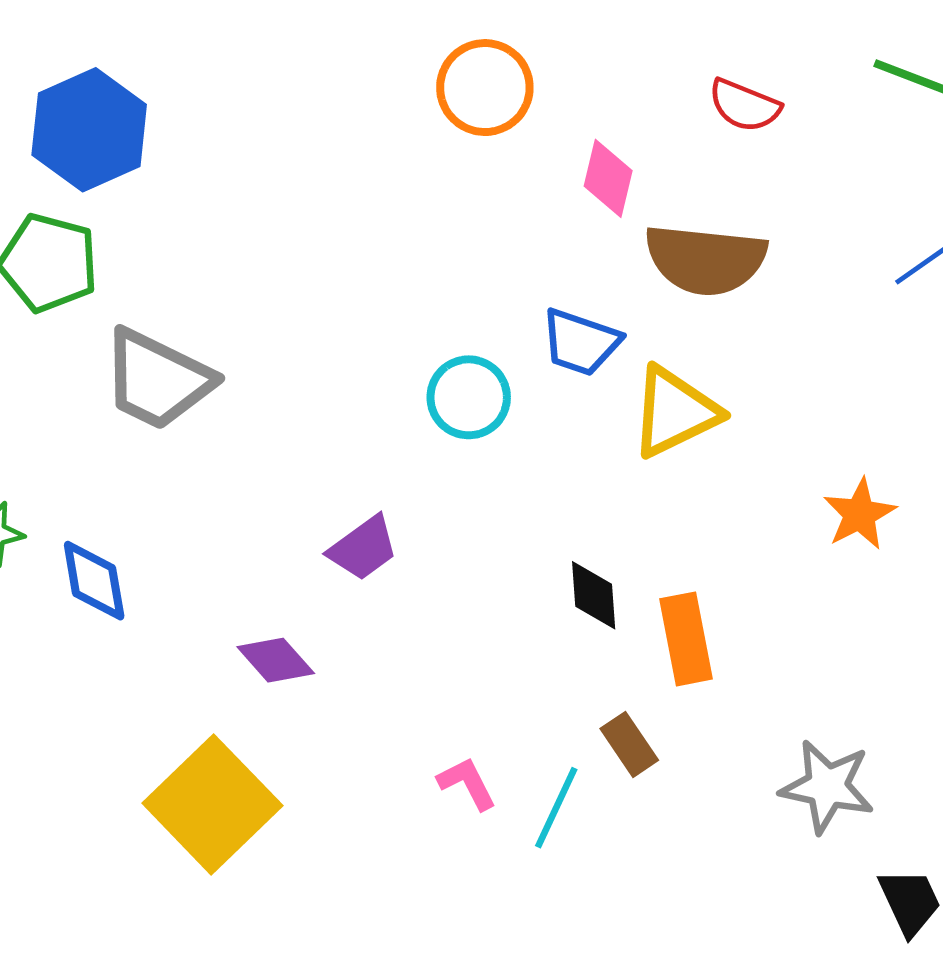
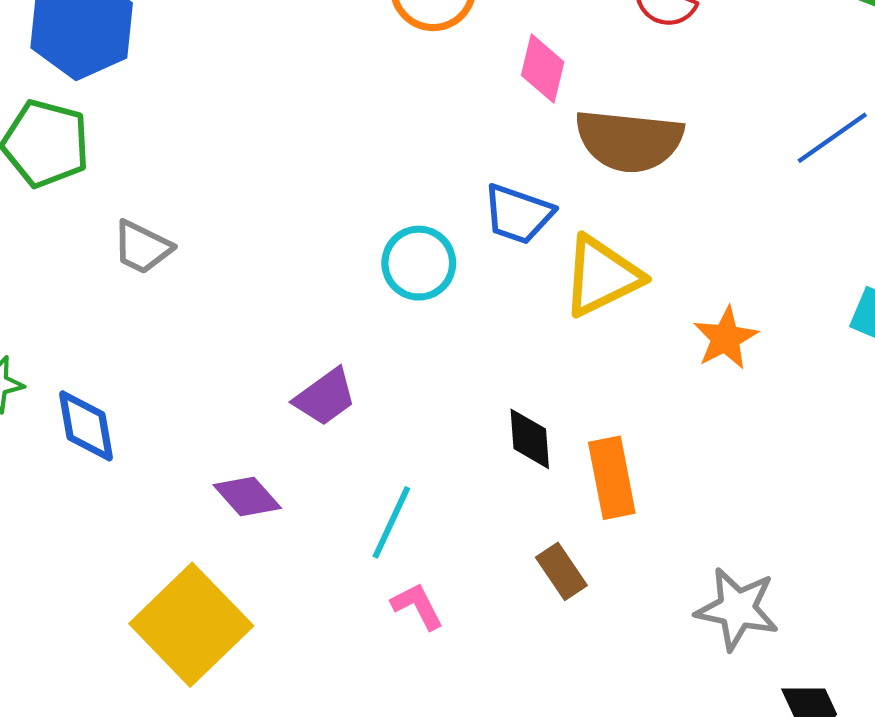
gray trapezoid: (157, 379) -> (142, 247), size x0.6
orange star: (860, 514) -> (726, 338), moved
cyan line: (556, 808) -> (391, 522), moved

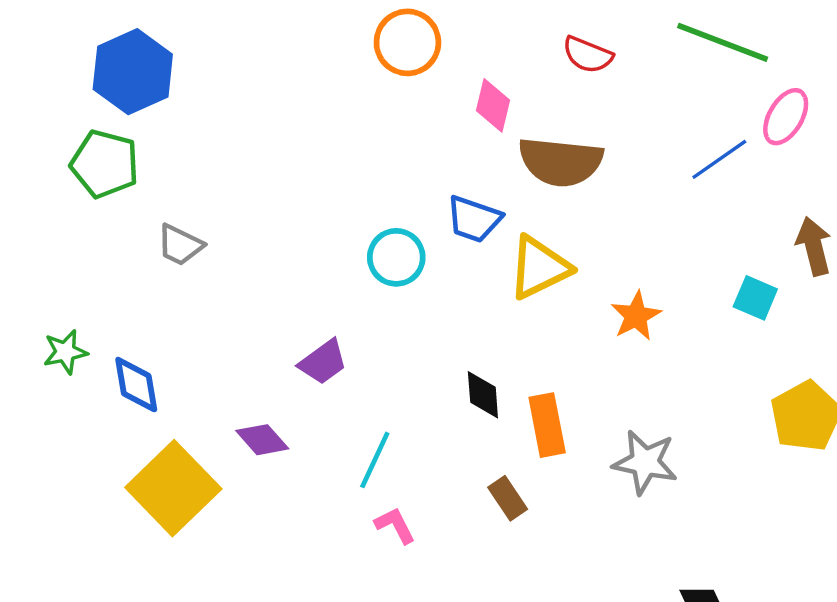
gray star: (737, 609) -> (645, 462), moved
yellow square: (191, 625) -> (173, 488), moved

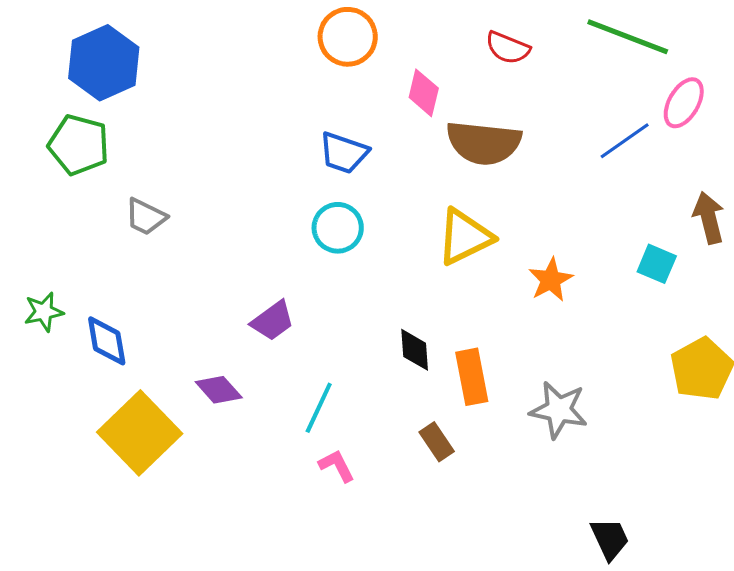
blue trapezoid: (474, 219) -> (344, 153), moved

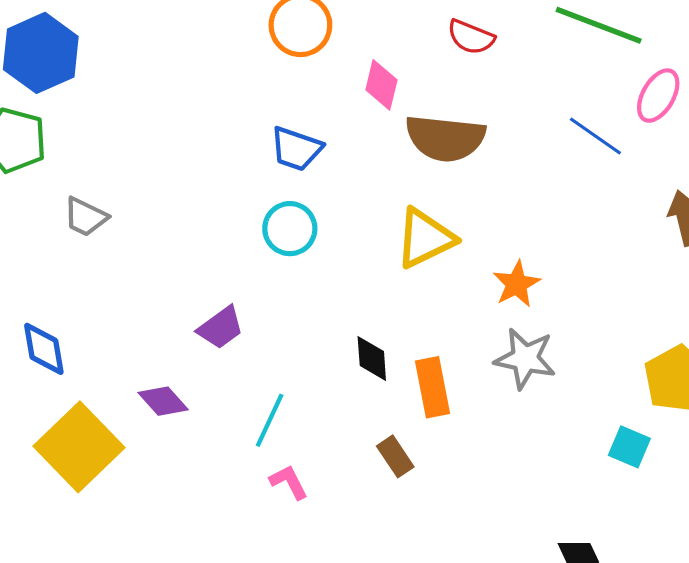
blue line: (625, 141) -> (595, 136), turned 70
cyan square: (657, 264) -> (629, 447), moved
gray star: (559, 410) -> (525, 359), moved

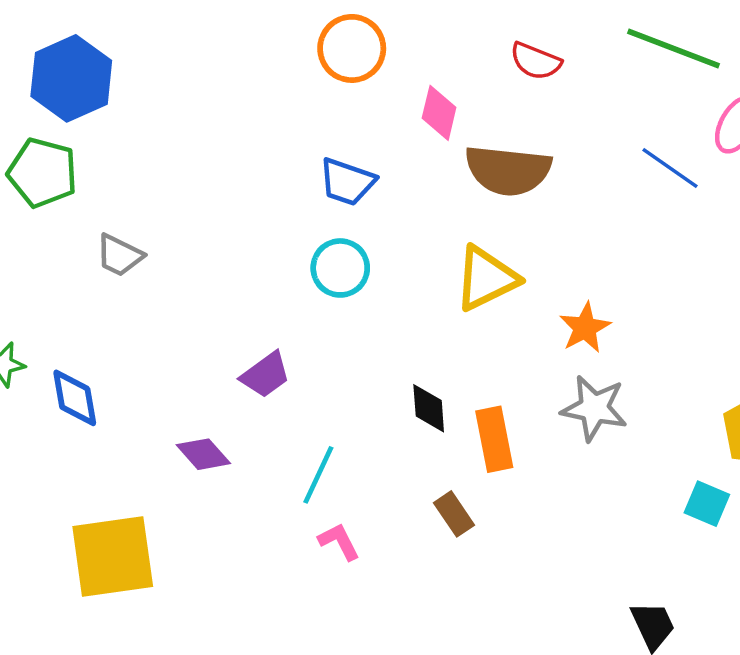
yellow square: (79, 447) -> (113, 556), moved, turned 36

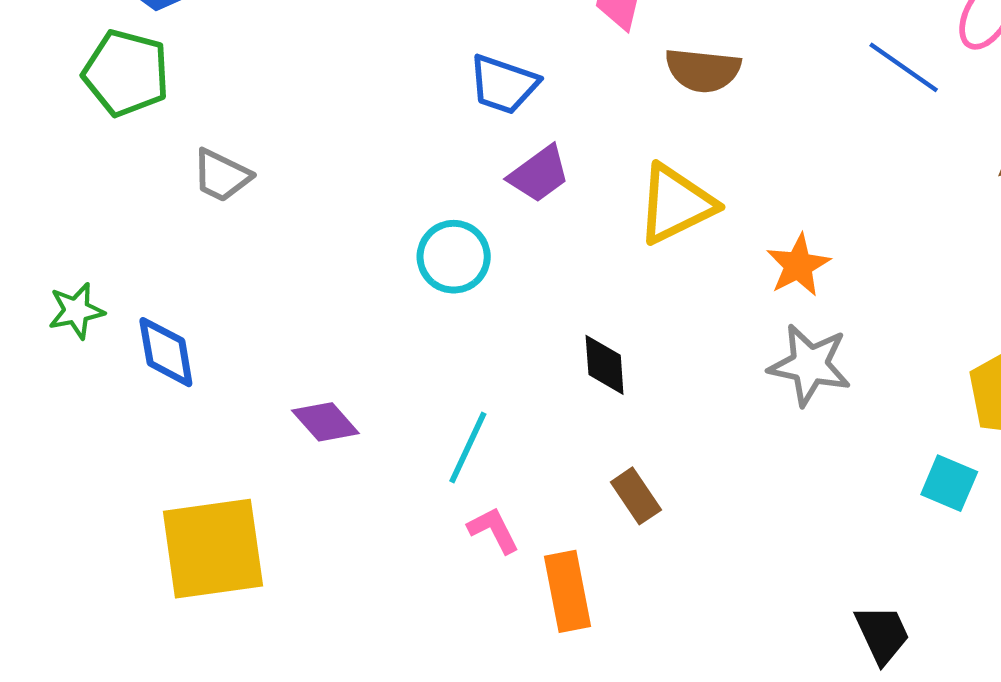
brown semicircle: (508, 170) -> (703, 70), size x0.7
cyan circle: (340, 268) -> (454, 257), moved
purple trapezoid: (266, 375) -> (539, 174), moved
orange rectangle: (494, 439) -> (568, 591), moved

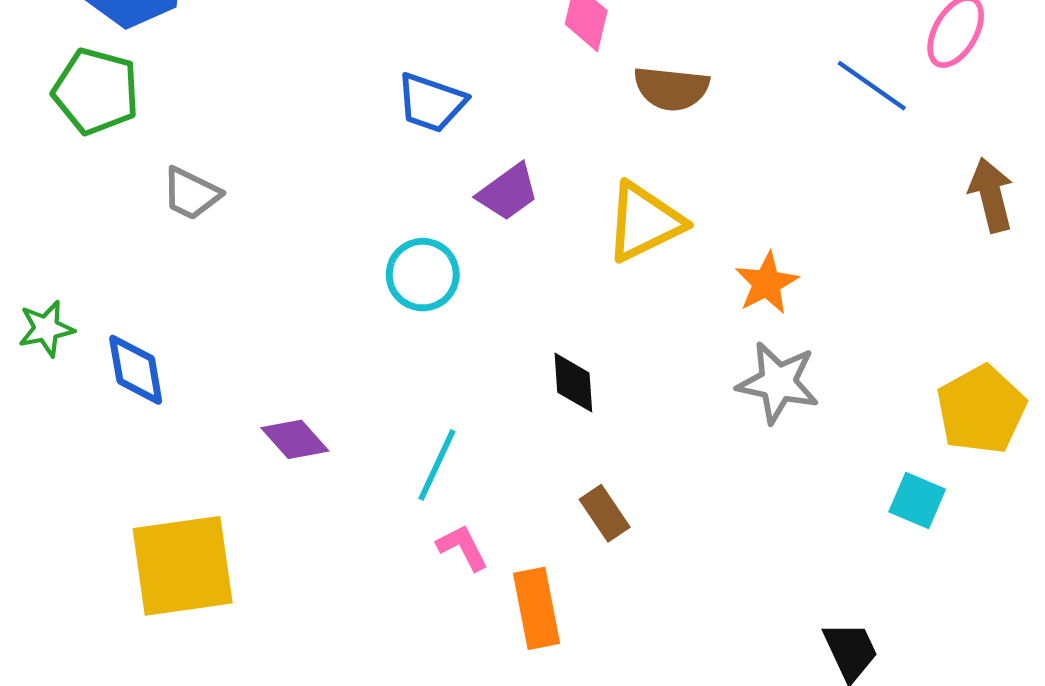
blue trapezoid: (503, 84) -> (431, 103), moved

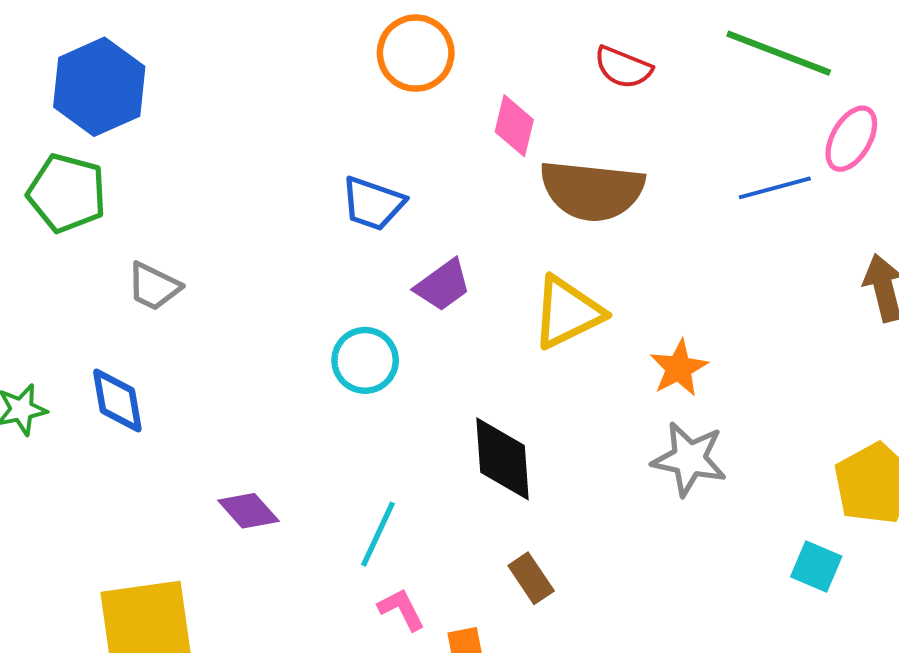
blue line: (872, 86) -> (775, 188), turned -50
brown semicircle: (671, 88) -> (592, 191), size x1.5
blue diamond: (136, 370) -> (117, 401), moved
black diamond: (573, 383) -> (503, 459), size x1.5

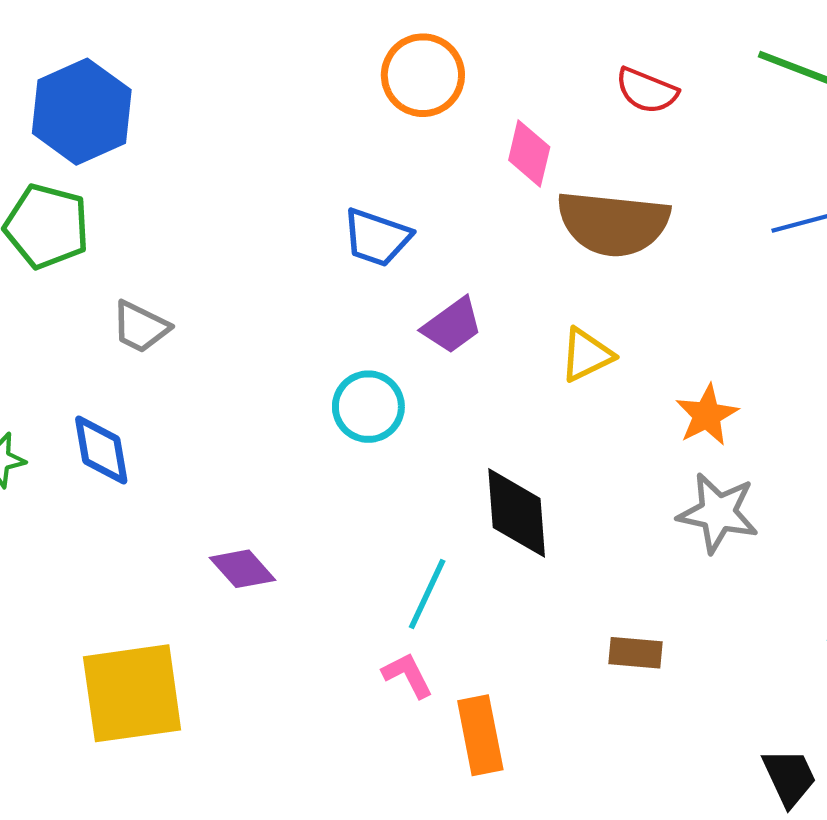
yellow triangle: (567, 312) -> (587, 355), size x0.7
cyan line: (378, 534) -> (427, 594), moved
brown rectangle: (531, 578) -> (635, 653), moved, turned -51

